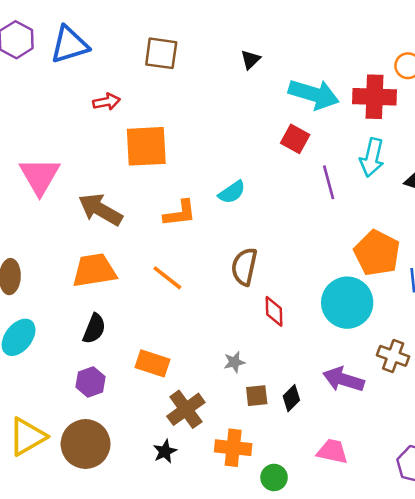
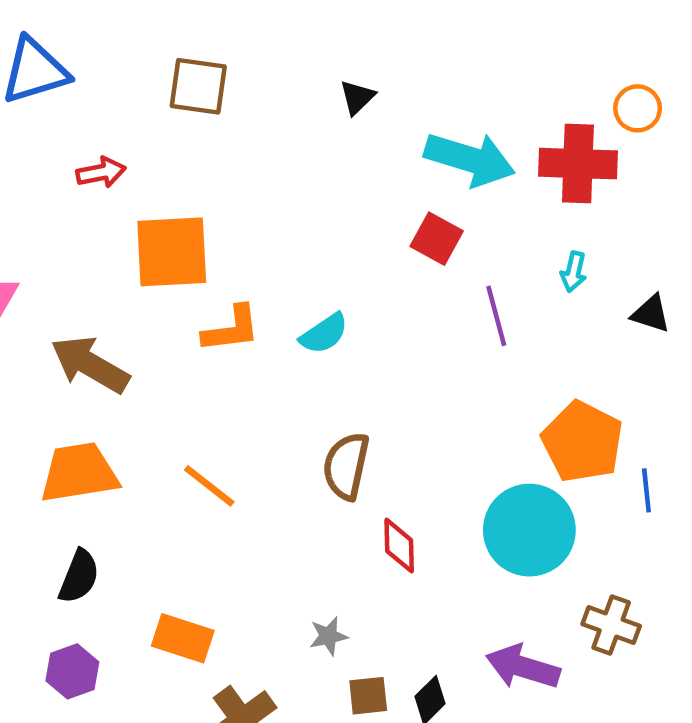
cyan arrow: (372, 158) -> (574, 272), size x0.6
orange L-shape: (180, 213) -> (231, 329), moved

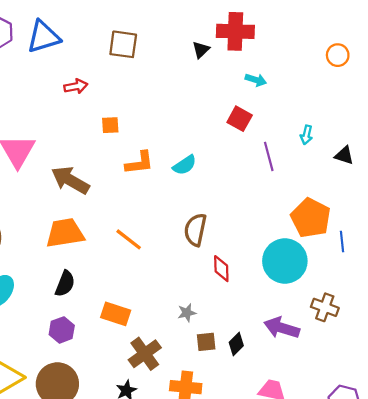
cyan arrow: (470, 159) -> (256, 80), size x0.5
red cross: (578, 164) -> (235, 31), moved
orange square: (172, 252) -> (110, 125), size x0.5

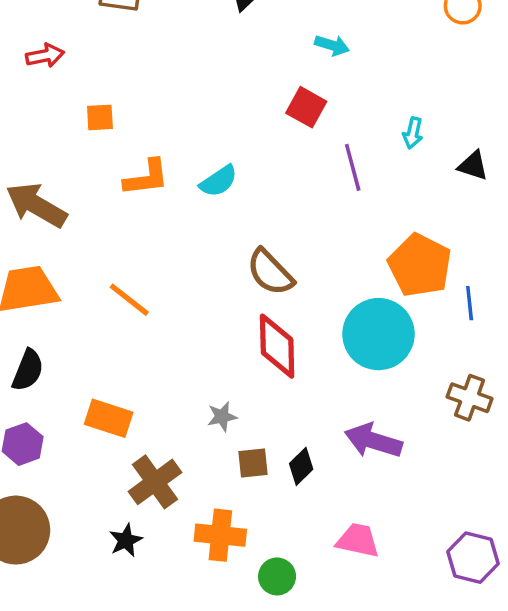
brown semicircle: (195, 230) -> (270, 272), moved, turned -56
red diamond: (221, 269) -> (277, 346), size x1.5
brown cross: (325, 307) -> (470, 398), moved

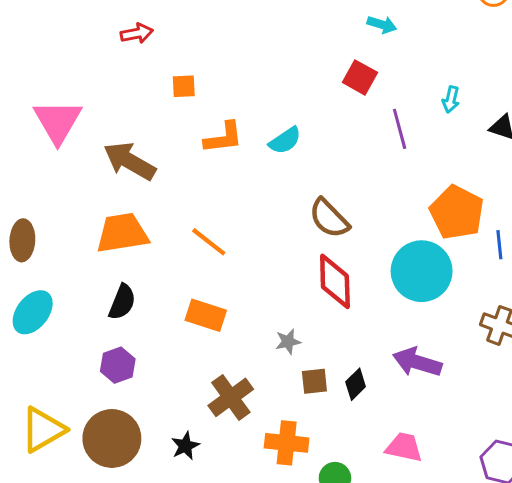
orange rectangle: (109, 418) -> (206, 315), moved
black star: (126, 540) -> (185, 446), moved

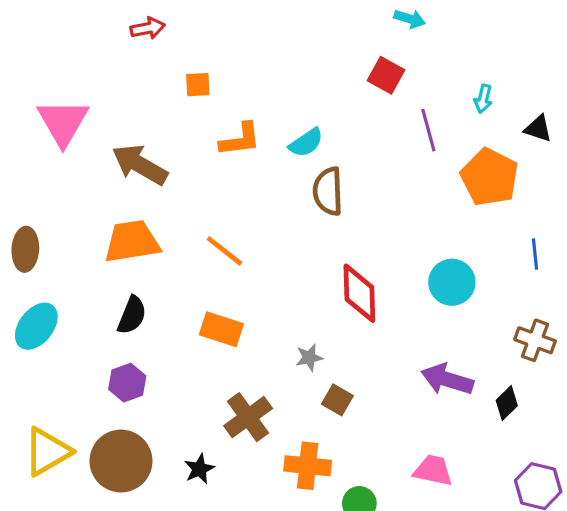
orange pentagon: (457, 212) -> (490, 177), moved
brown semicircle: (329, 218) -> (328, 191), moved, turned 42
cyan circle: (422, 271) -> (452, 282), size x0.7
brown square: (314, 381) -> (337, 400), turned 36
black diamond: (356, 384) -> (507, 403), moved

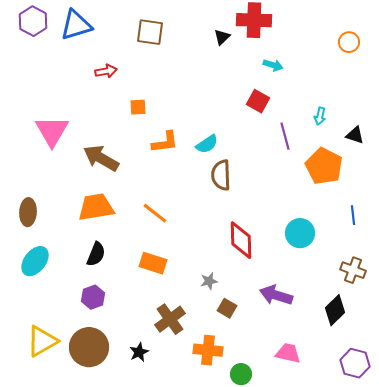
purple arrow: (447, 379) -> (276, 295), moved
black diamond: (507, 403) -> (335, 310), size x1.4

